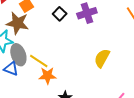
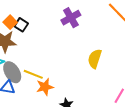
black square: (60, 14) -> (21, 25), moved

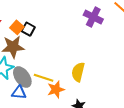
purple cross: (71, 18) -> (93, 17), moved, turned -30
yellow semicircle: (95, 59) -> (78, 72), moved

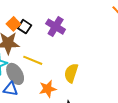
purple cross: (93, 17) -> (56, 27), moved
yellow line: (44, 78) -> (33, 60), moved

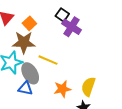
black square: (25, 27) -> (62, 15), moved
yellow semicircle: (71, 73) -> (88, 87), moved

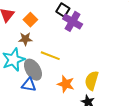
brown star: (24, 42) -> (25, 39), size x0.6
orange star: (62, 89) -> (66, 84), turned 30

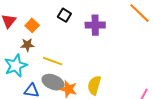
purple cross: (73, 21) -> (95, 25), moved, turned -30
gray ellipse: (33, 70) -> (53, 82), moved, turned -35

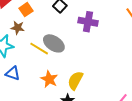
gray ellipse: (53, 82) -> (54, 43), moved

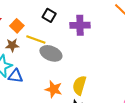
yellow line: (39, 49) -> (36, 39), moved
blue triangle: (13, 73) -> (16, 76), moved

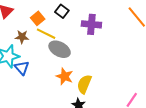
orange square: (17, 26) -> (38, 18), moved
blue triangle: (16, 76) -> (22, 68), turned 35
orange star: (54, 89) -> (65, 76), moved

